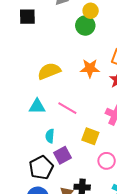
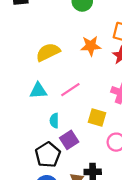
pink line: (67, 108) -> (70, 90), turned -60

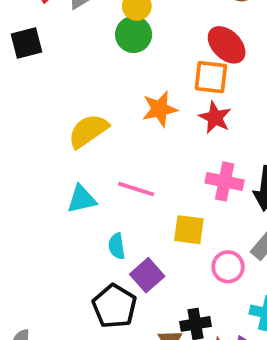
pink line: (70, 90) -> (136, 189), turned 60

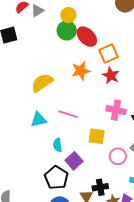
red ellipse: (227, 45) -> (87, 37), moved
orange square: (211, 77) -> (109, 54), turned -30

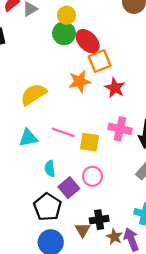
orange square: (109, 54) -> (100, 61), moved
yellow square: (97, 136) -> (89, 142), moved
pink circle: (118, 156) -> (93, 176), moved

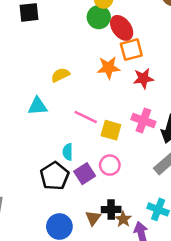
red star: (115, 88) -> (143, 78), turned 30
yellow semicircle: (33, 94) -> (60, 75), size x0.7
cyan triangle: (28, 138) -> (38, 106), moved
black pentagon: (48, 207) -> (55, 176), moved
brown star: (114, 237) -> (123, 219), moved

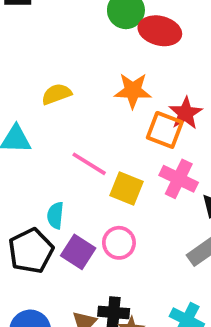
red ellipse: (122, 28) -> (160, 31), turned -45
orange square: (131, 50) -> (165, 130), moved, turned 30
red star: (143, 78) -> (185, 113), turned -30
purple square: (85, 174) -> (78, 252), turned -30

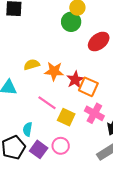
red ellipse: (160, 31) -> (99, 42), moved, turned -55
orange star: (133, 91) -> (54, 71), moved
red star: (185, 113) -> (75, 80), moved

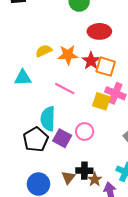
red ellipse: (99, 42) -> (99, 31), moved, turned 45
yellow square: (66, 117) -> (101, 101), moved
cyan semicircle: (28, 129) -> (48, 119), size x1.6

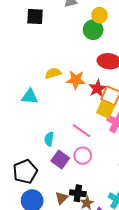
pink line: (65, 89) -> (81, 131), moved
yellow square: (101, 101) -> (105, 109), moved
cyan semicircle: (48, 119) -> (49, 139), size x0.6
black pentagon: (36, 139) -> (25, 172), moved

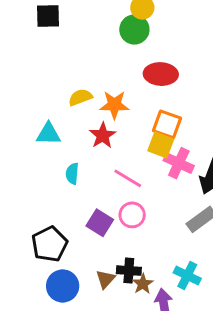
red star: (97, 88) -> (103, 135), moved
cyan semicircle: (49, 139) -> (72, 174), moved

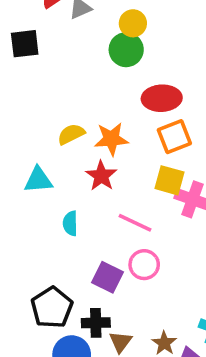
orange square: (167, 124) -> (174, 137), moved, turned -36
black cross: (129, 271) -> (96, 323), moved

